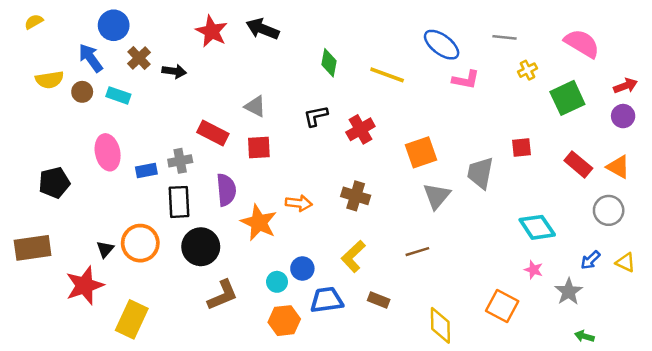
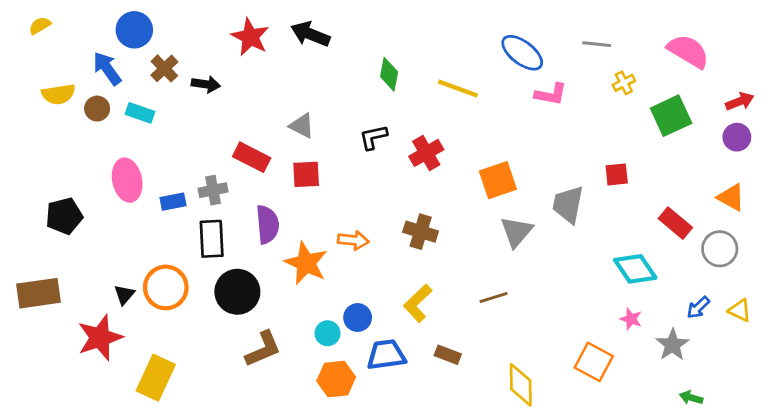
red rectangle: (578, 164) -> (675, 223), moved

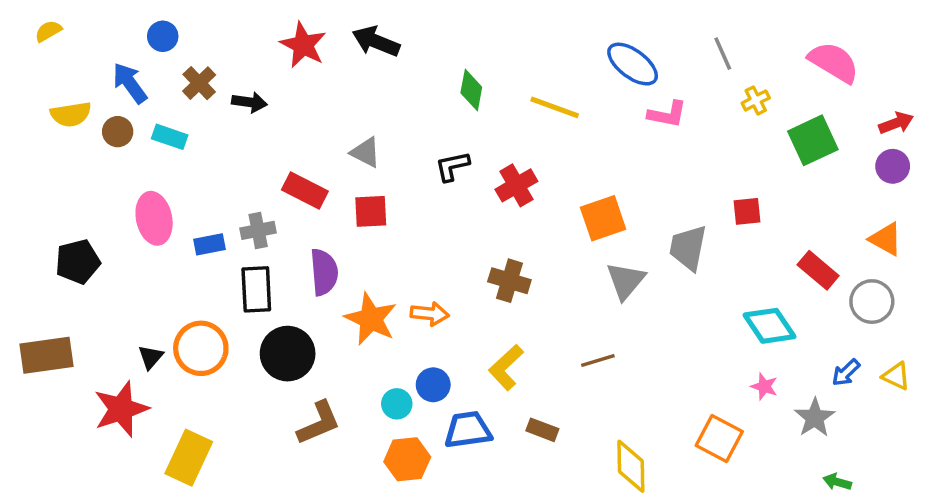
blue circle: (134, 30) -> (163, 36), size x0.7
gray line: (597, 44) -> (723, 54), turned 60
orange arrow: (353, 240) -> (430, 314), moved

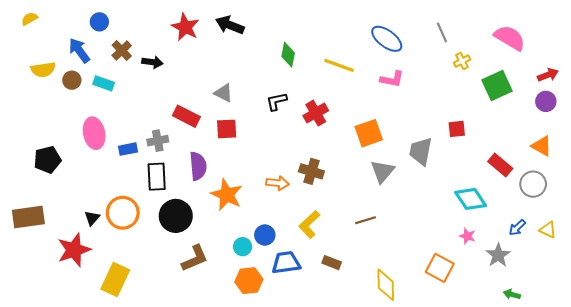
pink L-shape: (667, 114) -> (392, 79), moved
orange arrow: (430, 314) -> (278, 183), moved

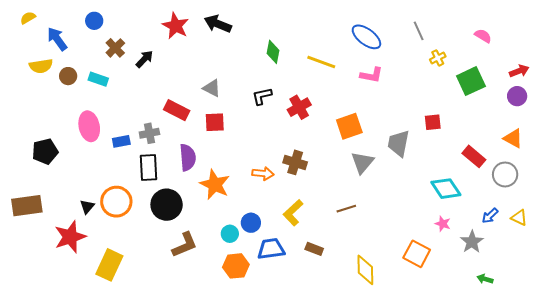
pink semicircle: (510, 38) -> (483, 36), size x0.6
blue arrow: (79, 50) -> (57, 39), moved
black arrow: (152, 62) -> (144, 59), turned -54

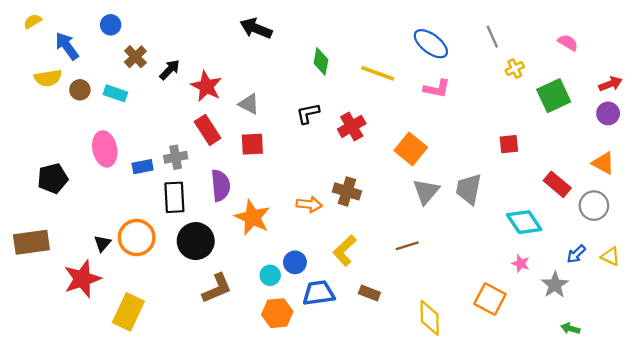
red star: (176, 26) -> (206, 86), moved
red rectangle: (177, 110) -> (208, 130), turned 30
orange square: (349, 126) -> (411, 149), turned -32
gray trapezoid: (399, 143) -> (469, 189), moved

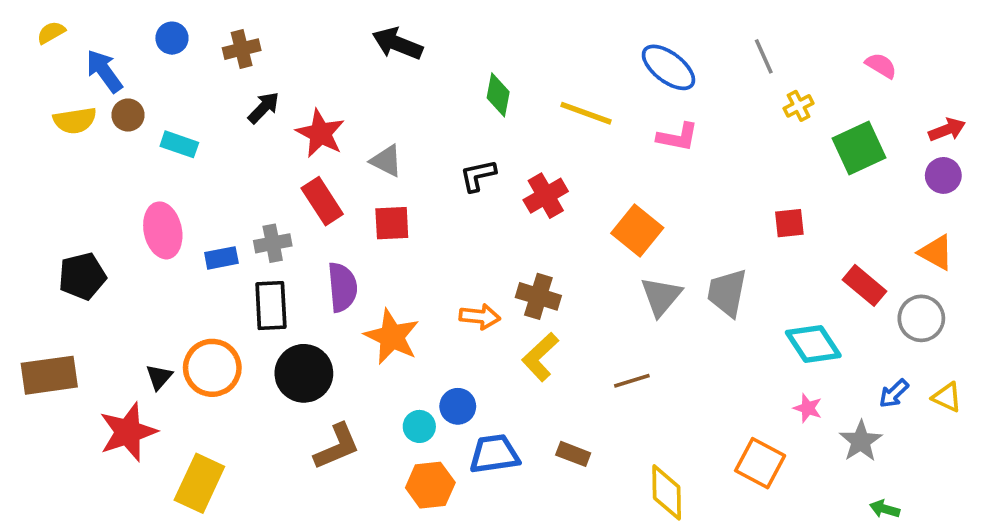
brown cross: (135, 57) -> (242, 49), moved, turned 30
brown circle: (80, 90) -> (128, 115), moved
yellow L-shape: (345, 251) -> (540, 357), moved

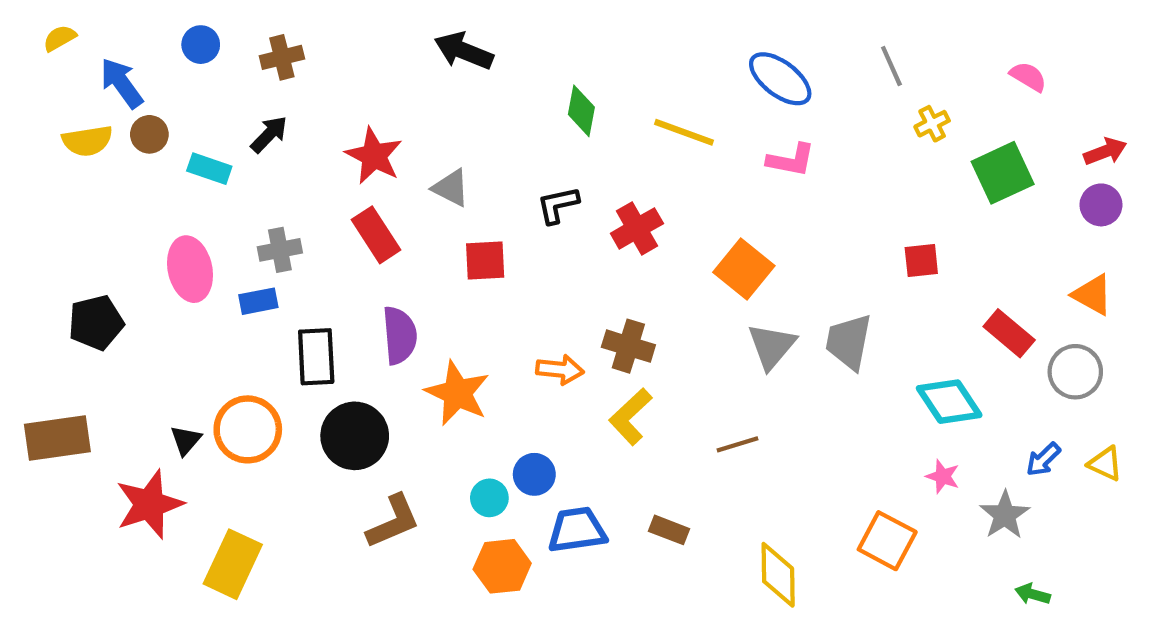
black arrow: (264, 108) -> (269, 134), moved
red square: (392, 223) -> (485, 261), moved
gray cross: (273, 243) -> (280, 250), moved

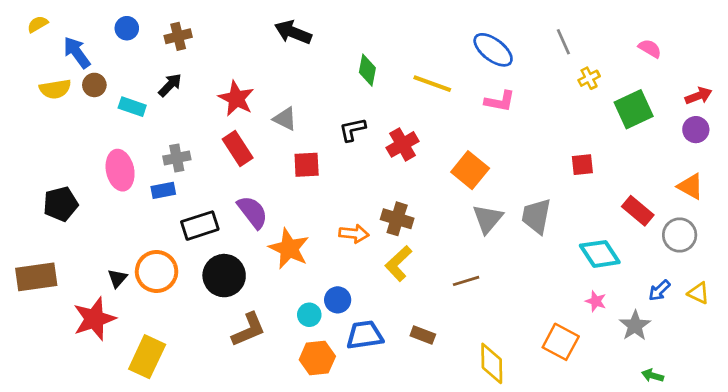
purple semicircle: (400, 335) -> (252, 212), turned -33
black rectangle: (316, 357) -> (200, 226), turned 75

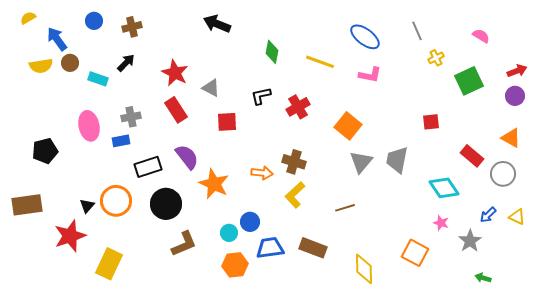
brown rectangle: (423, 335) -> (313, 248), size x1.5

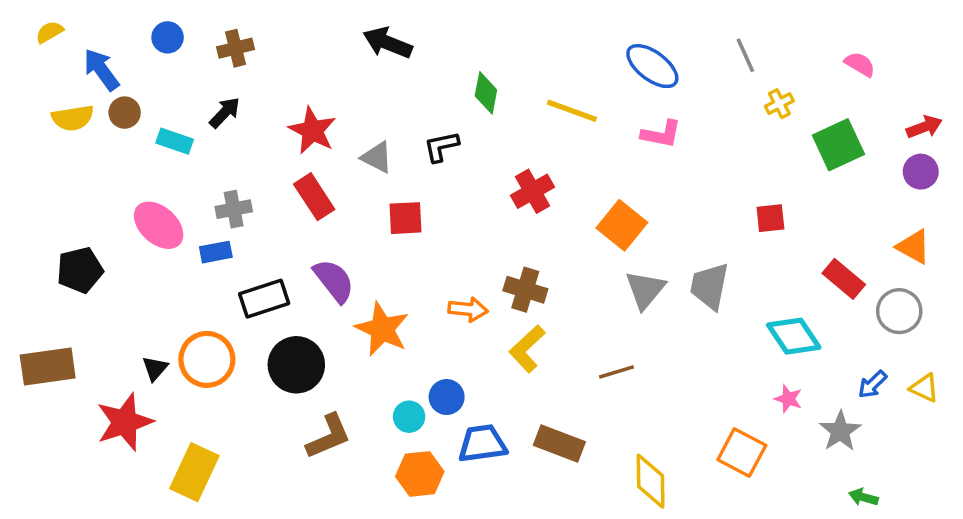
black L-shape: (261, 96) -> (441, 147), moved
pink ellipse: (89, 126) -> (159, 225), turned -36

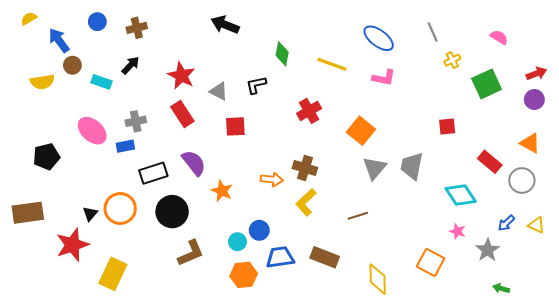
yellow semicircle: (73, 118) -> (42, 82), moved
orange star: (382, 329) -> (222, 191), size x0.7

